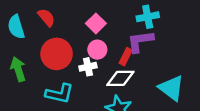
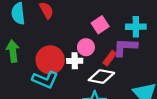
pink square: (96, 23) -> (100, 25), moved
red circle: (57, 54) -> (50, 60), moved

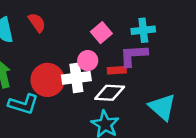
red rectangle: (110, 58) -> (117, 70), turned 56
white cross: (75, 61) -> (76, 78), size x1.5
cyan L-shape: (45, 80) -> (23, 104), moved

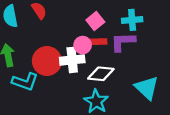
red rectangle: (117, 70) -> (99, 42), moved

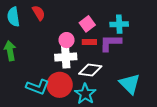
pink circle: (83, 45) -> (67, 40), moved
red circle: (47, 61) -> (60, 85), moved
cyan L-shape: (25, 82) -> (38, 87), moved

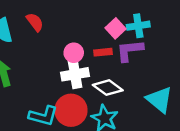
pink square: (87, 24) -> (116, 28), moved
white diamond: (90, 70) -> (108, 88), turned 35

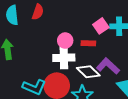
red semicircle: (35, 22) -> (38, 12), turned 49
purple L-shape: (130, 50) -> (108, 66), moved, turned 40

